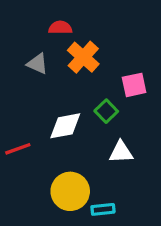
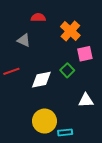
orange cross: (83, 57) -> (70, 31), moved
red line: (18, 149) -> (11, 71), moved
white triangle: (121, 152) -> (86, 100), moved

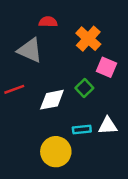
gray triangle: (24, 40) -> (30, 50), size x1.5
pink square: (85, 54) -> (106, 67), turned 35
cyan rectangle: (65, 132) -> (82, 130), moved

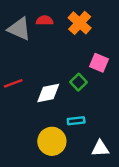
orange cross: (88, 39) -> (80, 23), moved
gray triangle: (30, 50) -> (19, 29), moved
white triangle: (108, 126) -> (100, 149), moved

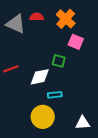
pink square: (99, 63) -> (76, 42), moved
green square: (78, 82) -> (59, 61), moved, turned -32
cyan rectangle: (76, 121) -> (55, 95), moved

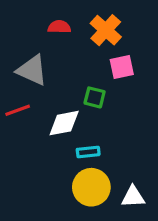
gray triangle: (16, 24) -> (32, 70), moved
pink square: (76, 42) -> (122, 67), turned -35
yellow circle: (43, 117) -> (91, 187), moved

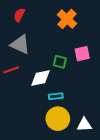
red semicircle: (59, 27) -> (19, 15), moved, turned -64
pink square: (122, 67) -> (82, 54), moved

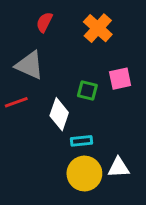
red semicircle: (19, 15) -> (44, 22), moved
white diamond: (41, 78) -> (59, 114), turned -60
white triangle: (84, 125) -> (119, 168), moved

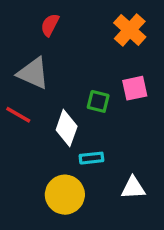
orange cross: (98, 28) -> (130, 30), moved
red line: (16, 102) -> (18, 115), turned 50
yellow circle: (84, 174) -> (65, 195), moved

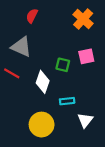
cyan rectangle: (91, 158) -> (67, 101), moved
white triangle: (133, 188) -> (85, 120), turned -49

